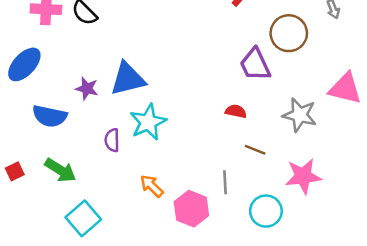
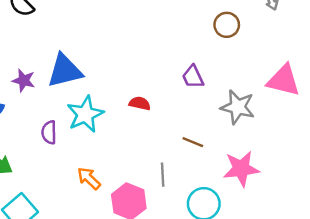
brown circle: (289, 33) -> (227, 25), size x0.7
purple trapezoid: (255, 64) -> (193, 77), moved, size x0.7
red semicircle: (236, 111) -> (140, 103), moved

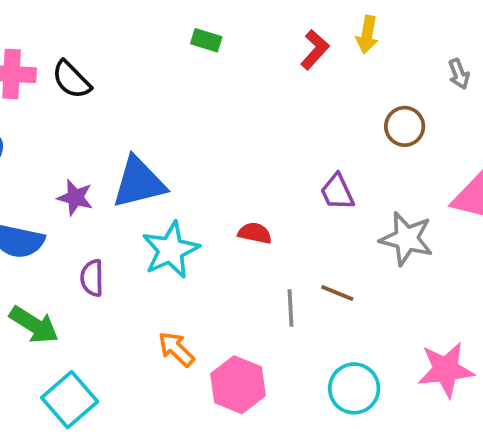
brown circle: (227, 25) -> (405, 126), moved
purple semicircle: (49, 132) -> (92, 278), moved
pink star: (241, 169) -> (446, 370), moved
gray line: (163, 175) -> (290, 308), moved

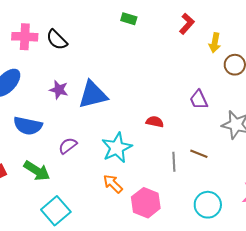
yellow arrow: (367, 35) -> (215, 43), moved
purple star: (75, 198) -> (59, 90), moved
cyan star: (171, 250) -> (117, 148), moved
purple semicircle: (92, 278) -> (68, 146), turned 54

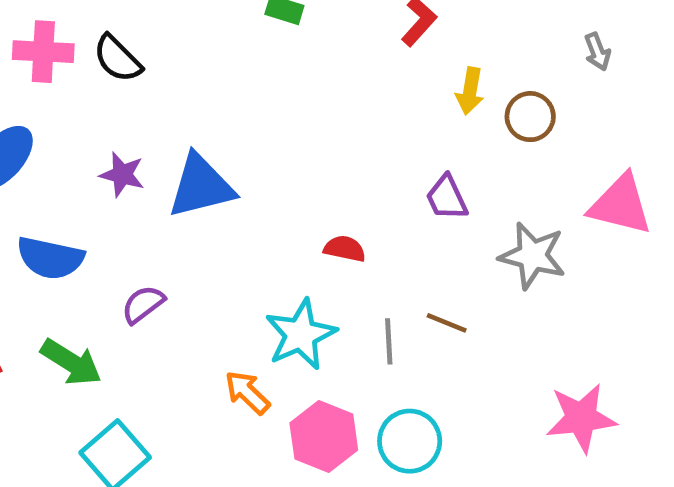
yellow arrow: (215, 43) -> (470, 91), moved
cyan star: (117, 148) -> (301, 334), moved
cyan circle: (208, 205) -> (410, 441), moved

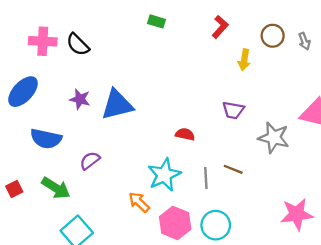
brown circle: (530, 117) -> (273, 36), moved
purple trapezoid: (447, 198) -> (233, 110), turned -55

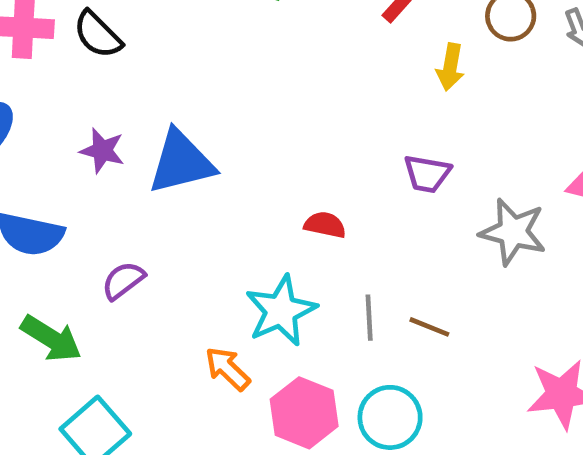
brown line: (233, 169) -> (429, 327), moved

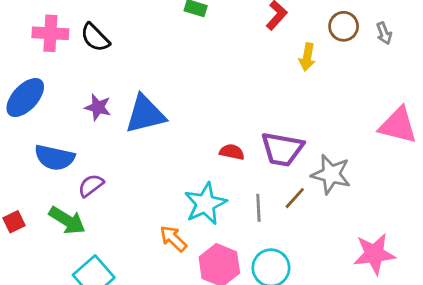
purple trapezoid: (427, 174) -> (282, 149), moved, size x1.5
gray star: (513, 232) -> (331, 174), moved
purple semicircle: (123, 281) -> (91, 185), moved
brown line: (429, 327) -> (295, 198), moved, turned -70

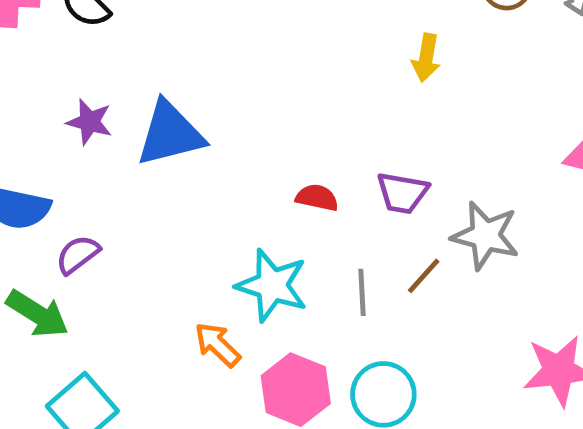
yellow arrow: (307, 57) -> (426, 58), moved
purple trapezoid: (282, 149) -> (402, 193), size x0.7
cyan star: (205, 204) -> (272, 285), turned -30

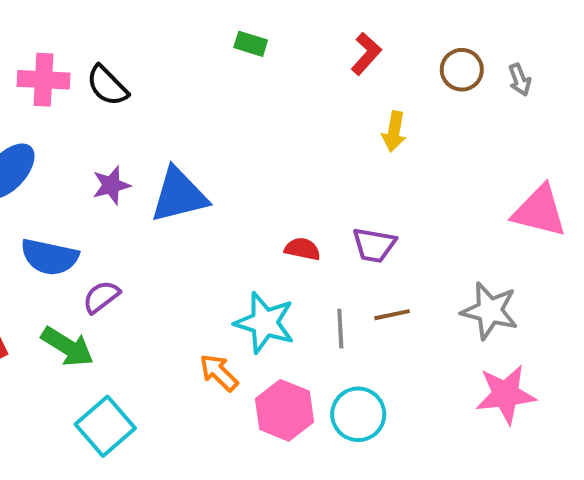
purple star: (89, 122) -> (111, 185), turned -30
gray star: (485, 236) -> (490, 311), moved
brown line: (424, 276) -> (392, 315), turned 36

